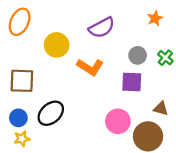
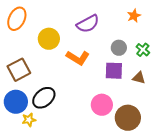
brown square: (22, 81) -> (19, 70), turned -30
brown triangle: (161, 109) -> (139, 78), moved
blue circle: (18, 118) -> (16, 102), size x1.5
yellow star: (22, 139) -> (29, 120), moved

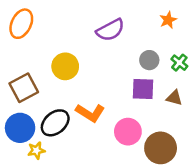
yellow circle: (49, 39) -> (65, 66), moved
orange L-shape: (78, 58) -> (90, 113), moved

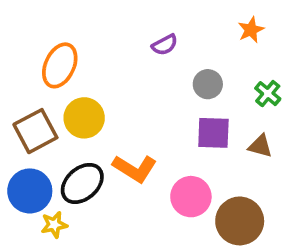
orange ellipse: (21, 24) -> (60, 65), moved
purple semicircle: (110, 30) -> (165, 45), size x0.6
gray circle: (149, 60) -> (208, 84), moved
yellow circle: (65, 66) -> (84, 118), moved

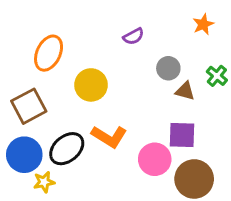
yellow circle: (84, 118) -> (91, 85), moved
purple square: (213, 133) -> (182, 135), moved
brown triangle: (260, 146) -> (185, 91), moved

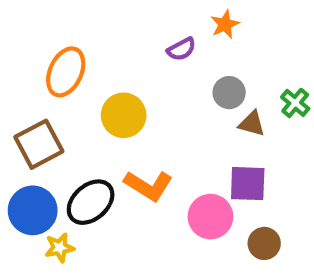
orange star: (203, 24) -> (225, 24), moved
brown circle: (194, 179) -> (264, 243), size x0.6

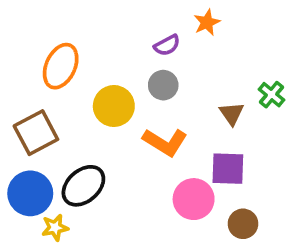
gray circle: (229, 93) -> (163, 85), moved
brown triangle: (252, 124) -> (232, 114), turned 40
orange L-shape: (148, 186) -> (165, 142), moved

